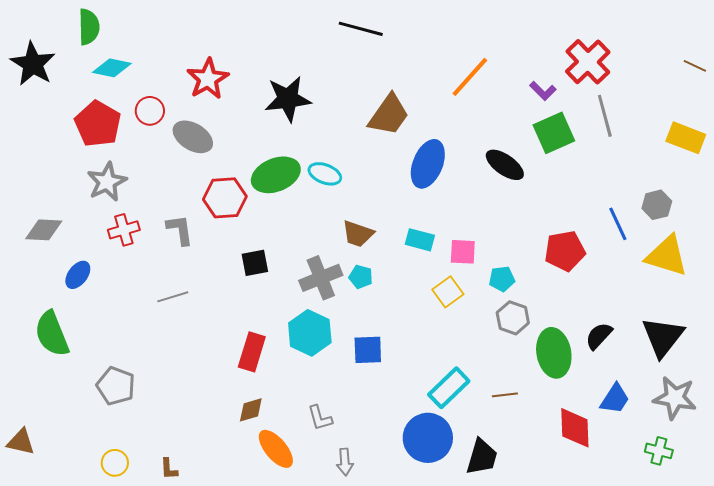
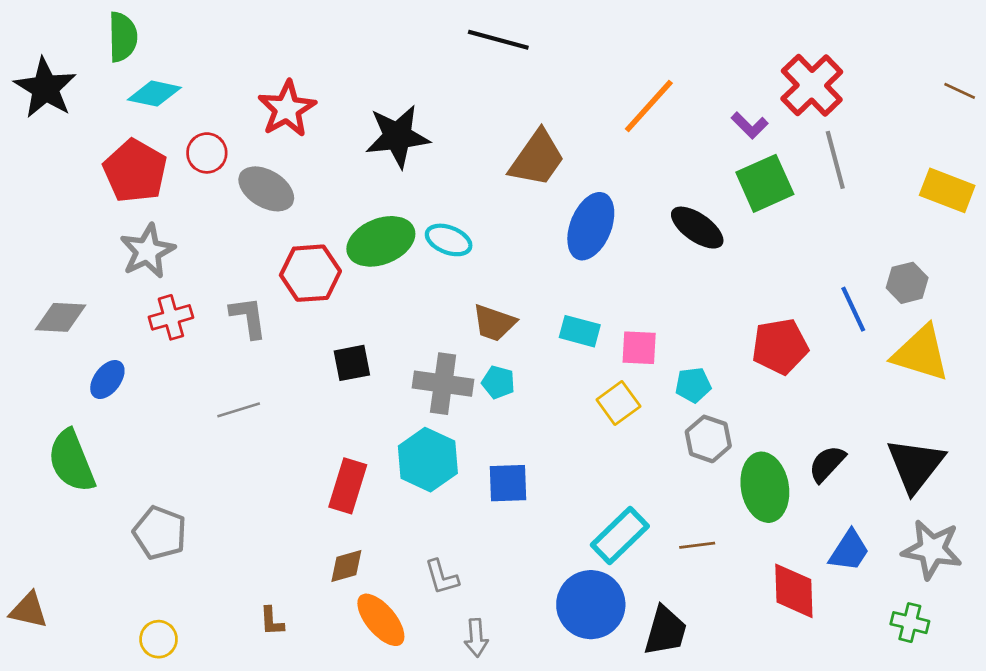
gray cross: (321, 278) -> (443, 384), turned 30
brown L-shape: (169, 469) -> (272, 621), moved

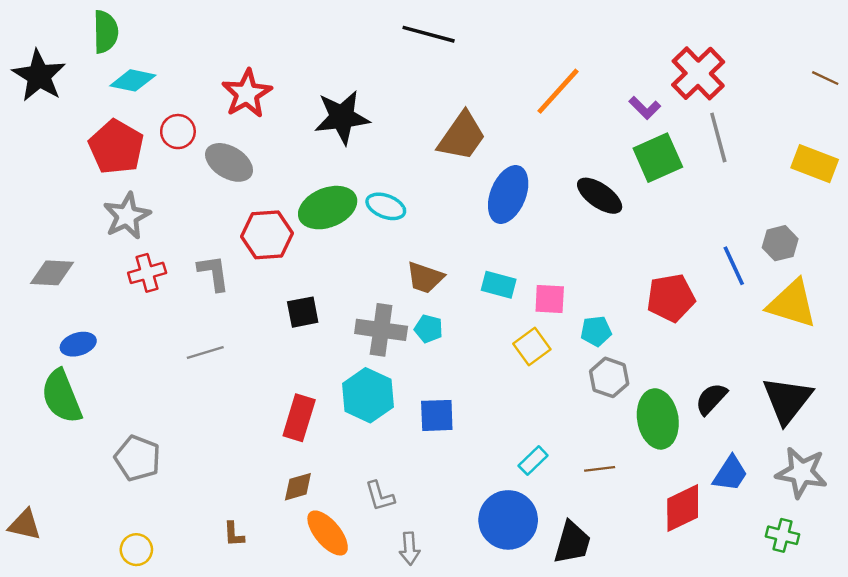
blue ellipse: (107, 379) -> (78, 344), moved, turned 36
cyan rectangle: (620, 536) -> (533, 461), size x0.6
red diamond: (794, 591) -> (683, 508), turned 66

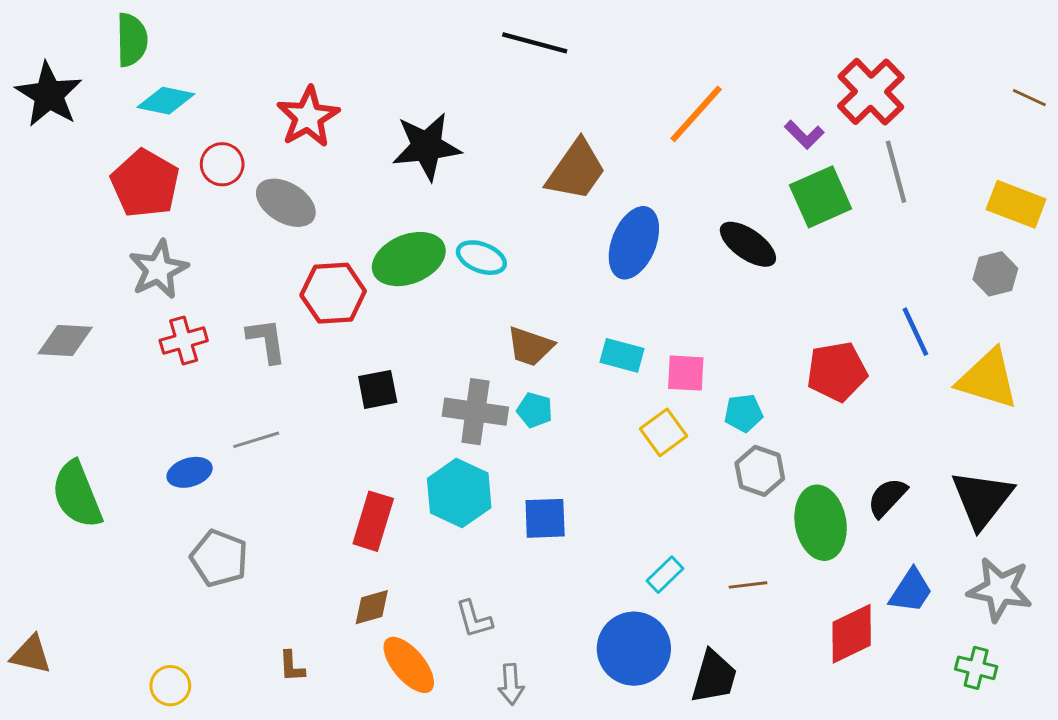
gray hexagon: (780, 243) -> (995, 274), moved
blue ellipse: (78, 344) -> (190, 472), moved
gray pentagon: (138, 458) -> (219, 558), moved

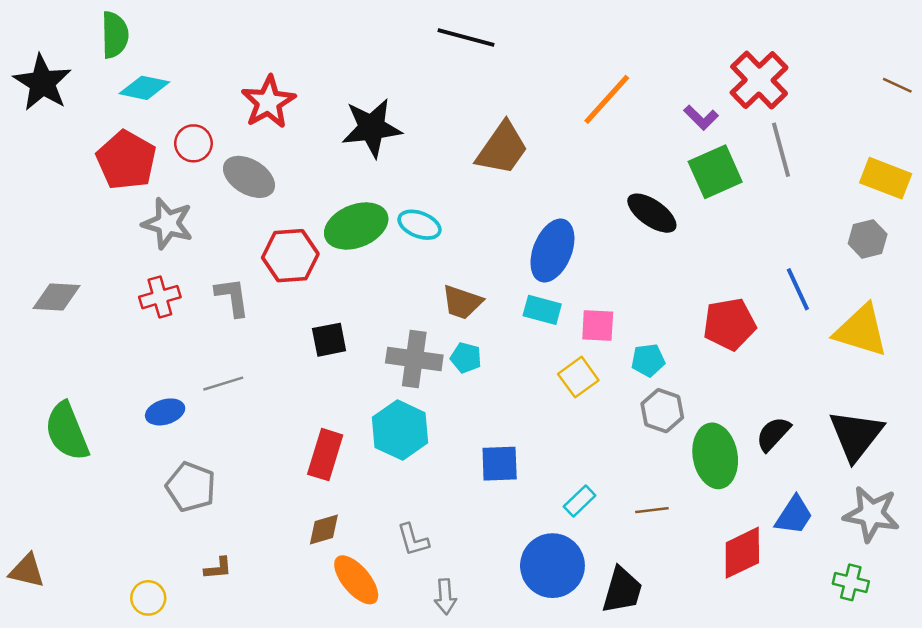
blue ellipse: (634, 243) -> (552, 251), moved
gray star: (158, 269) -> (168, 223), moved, turned -30
blue square: (545, 518) -> (500, 464), moved
brown L-shape: (292, 666) -> (218, 568), moved, turned -92

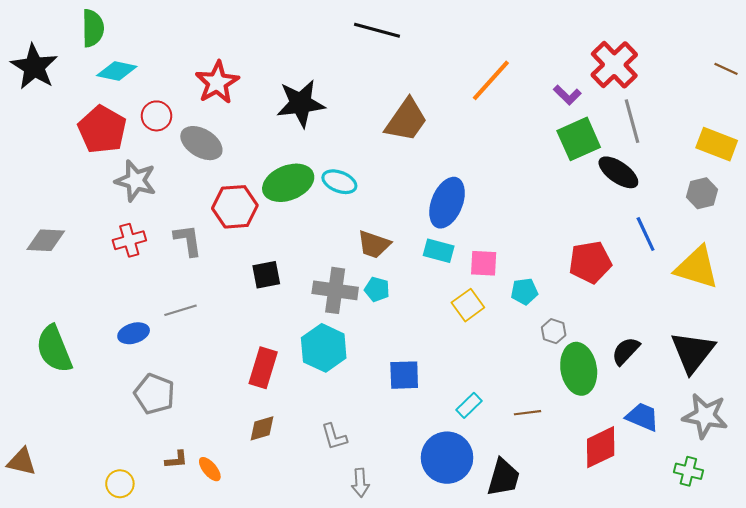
black ellipse: (652, 213) -> (618, 172), moved
gray hexagon: (662, 411) -> (554, 331), moved, size x0.7
blue trapezoid: (794, 515) -> (642, 417), turned -100
orange ellipse: (356, 580) -> (210, 469), moved, size x0.6

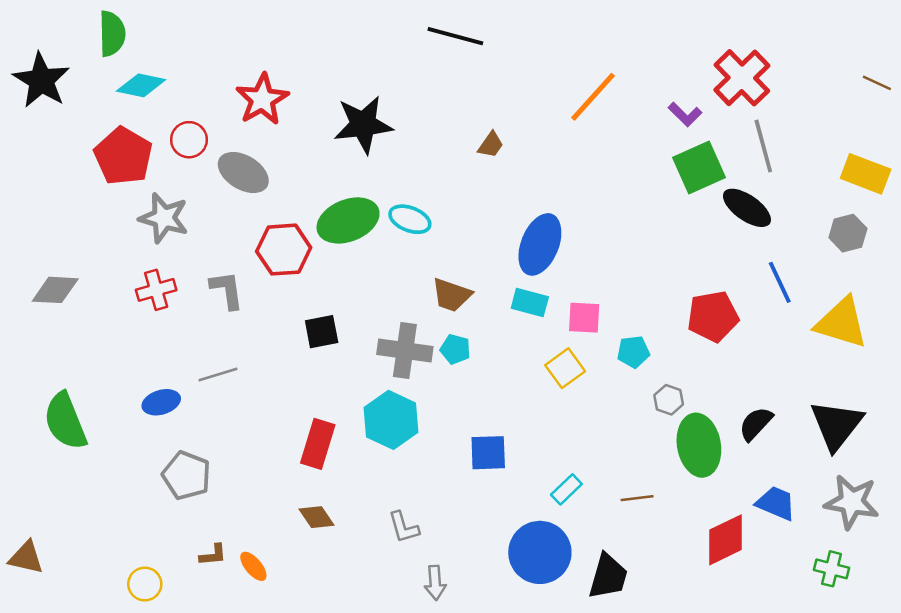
brown trapezoid: (406, 120) -> (491, 145), size x0.5
brown diamond: (262, 428) -> (316, 517), turned 72

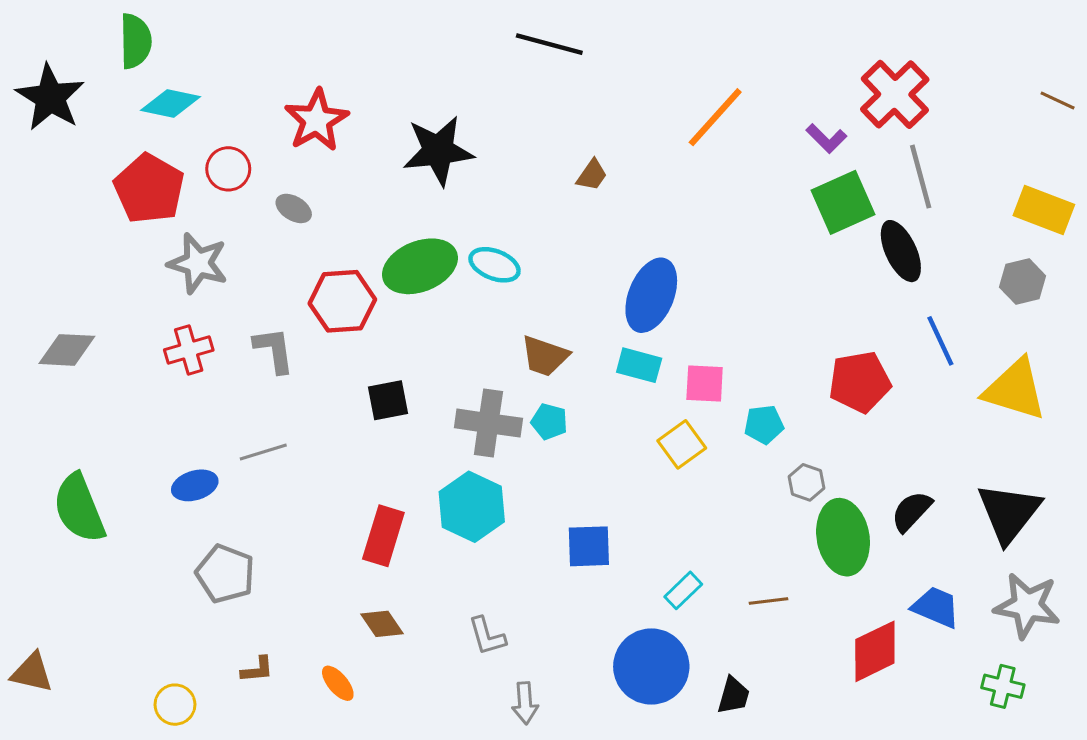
gray ellipse: (243, 173) -> (294, 208), size x0.6
black ellipse: (747, 208) -> (901, 251), turned 30
orange ellipse: (253, 566) -> (338, 683), moved
black trapezoid: (608, 576) -> (733, 695), size x0.7

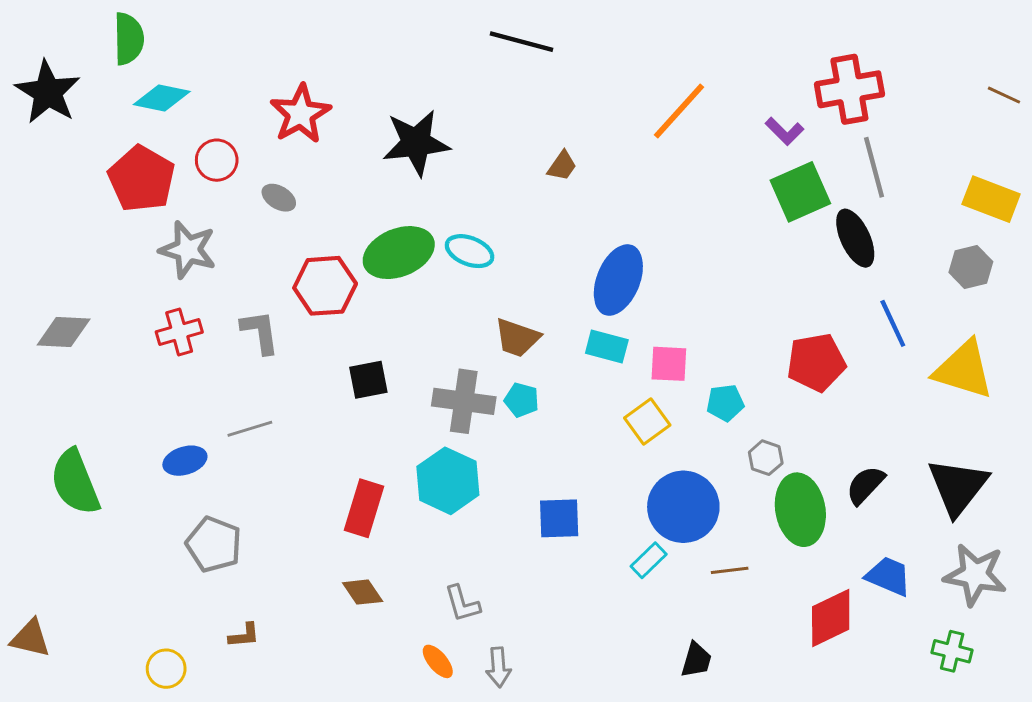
red cross: (895, 94) -> (849, 89), turned 34
blue circle: (651, 667) -> (683, 507), moved
orange ellipse: (338, 683) -> (438, 661), moved

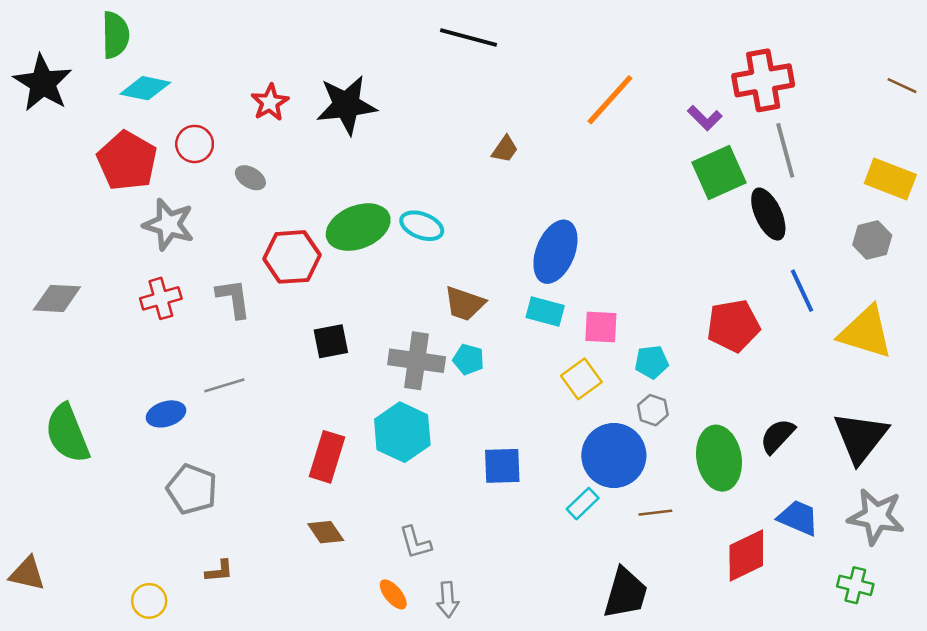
red star: (300, 114) -> (270, 102), size x0.7
black star: (416, 143) -> (346, 105), moved
gray hexagon: (766, 458) -> (653, 410), moved
black trapezoid: (696, 660) -> (626, 593), size x1.6

